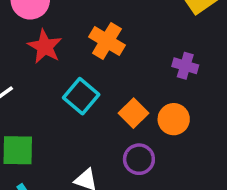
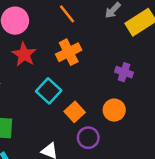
orange cross: (107, 41) -> (69, 52), turned 30
orange square: (134, 113) -> (75, 112), moved

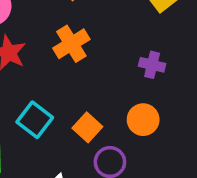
cyan square: (49, 91) -> (35, 120), moved

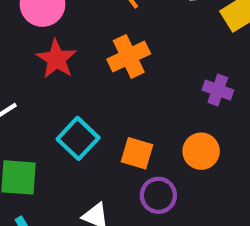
orange square: (87, 127) -> (137, 153), turned -32

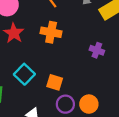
orange cross: (129, 56) -> (51, 32), turned 36
orange circle: (201, 151) -> (89, 104), moved

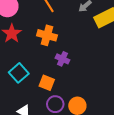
purple cross: (97, 50) -> (62, 59), moved

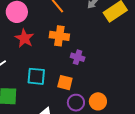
cyan square: (19, 73) -> (36, 76), turned -36

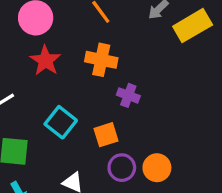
cyan square: (36, 76) -> (61, 122), turned 30
orange square: (65, 83) -> (106, 135), turned -35

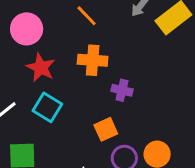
cyan square: (61, 122) -> (47, 107), moved

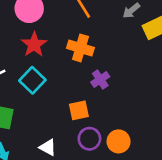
purple cross: (122, 90) -> (100, 79), turned 30

